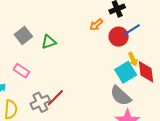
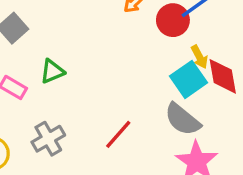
green triangle: (49, 42) -> (52, 71), moved
red line: (55, 98) -> (118, 134), moved

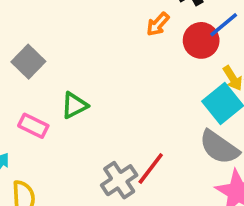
gray cross: (48, 139) -> (119, 180), moved

